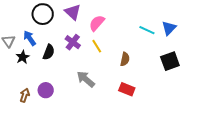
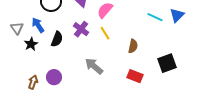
black square: (170, 61) -> (167, 63), moved

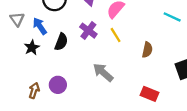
gray triangle: (17, 28) -> (17, 19), moved
red rectangle: (135, 76) -> (150, 94), moved

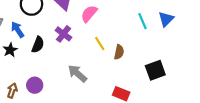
cyan line: (172, 17) -> (143, 21), turned 42
yellow line: (116, 35) -> (100, 44), moved

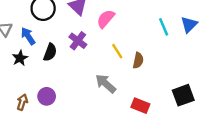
black square: (155, 70) -> (183, 95), moved
gray arrow: (77, 73) -> (106, 84), moved

